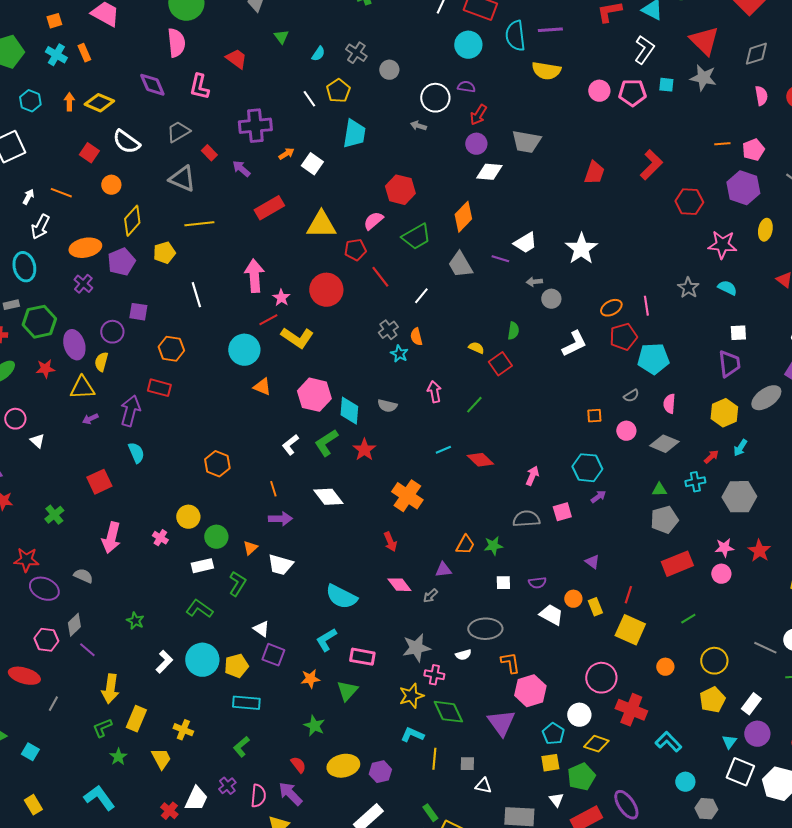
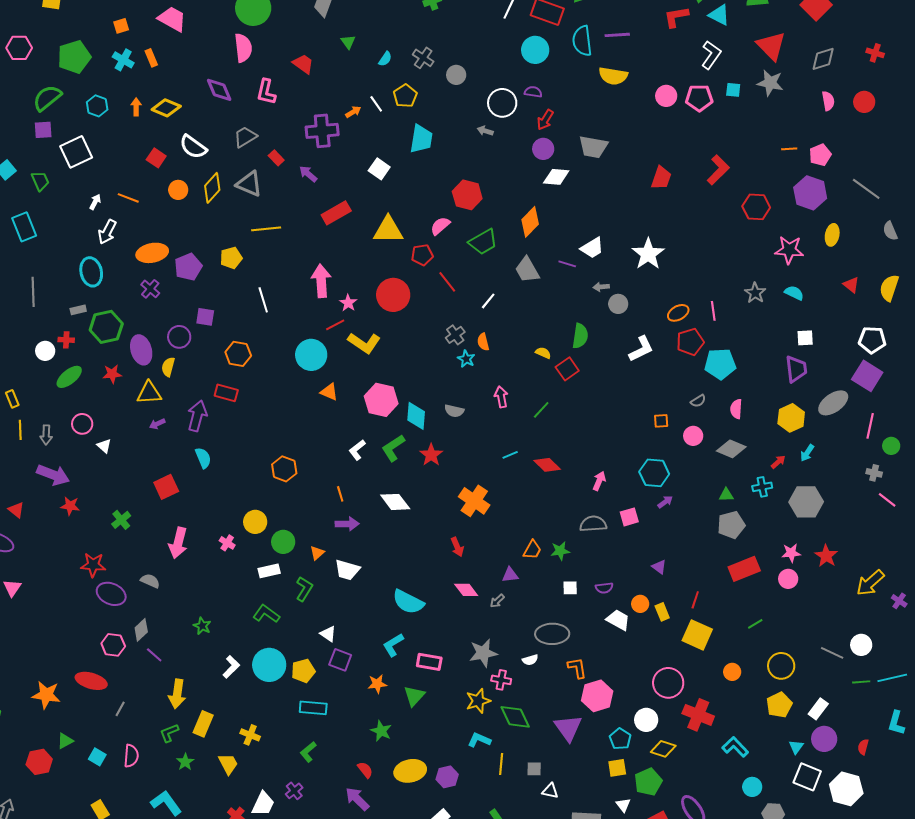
orange arrow: (286, 154) -> (353, 112), moved
yellow diamond: (132, 221) -> (212, 188), moved
green semicircle: (513, 331) -> (580, 336), size x1.4
pink semicircle: (258, 796) -> (131, 756), moved

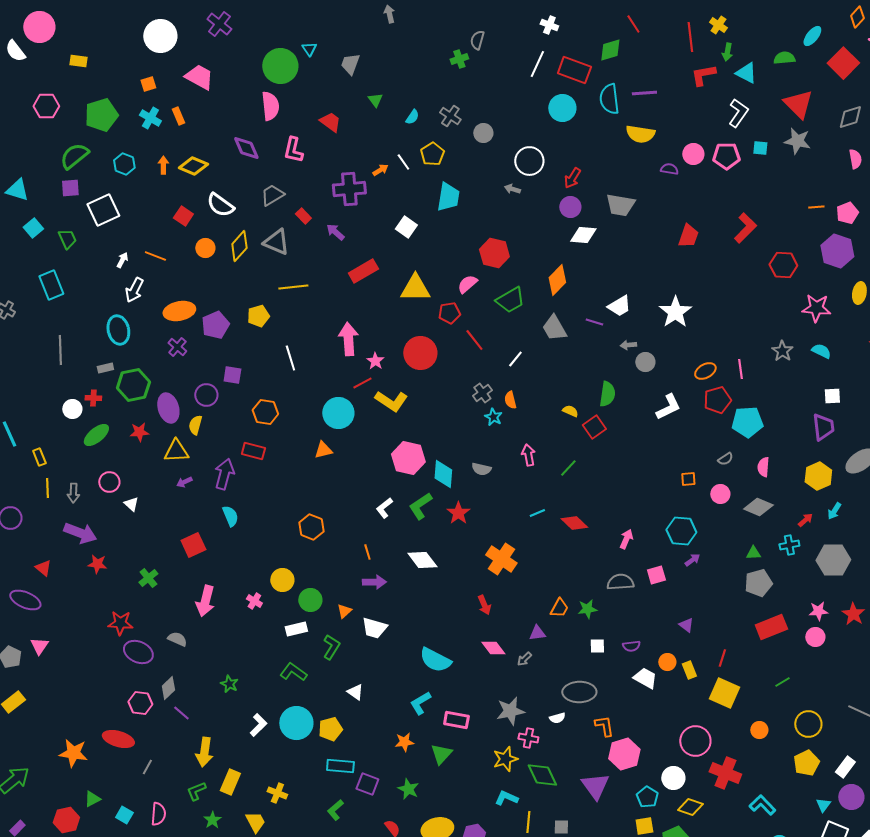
purple semicircle: (533, 92) -> (669, 169), moved
orange triangle: (329, 392) -> (323, 450), moved, turned -36
purple square: (340, 660) -> (367, 784), moved

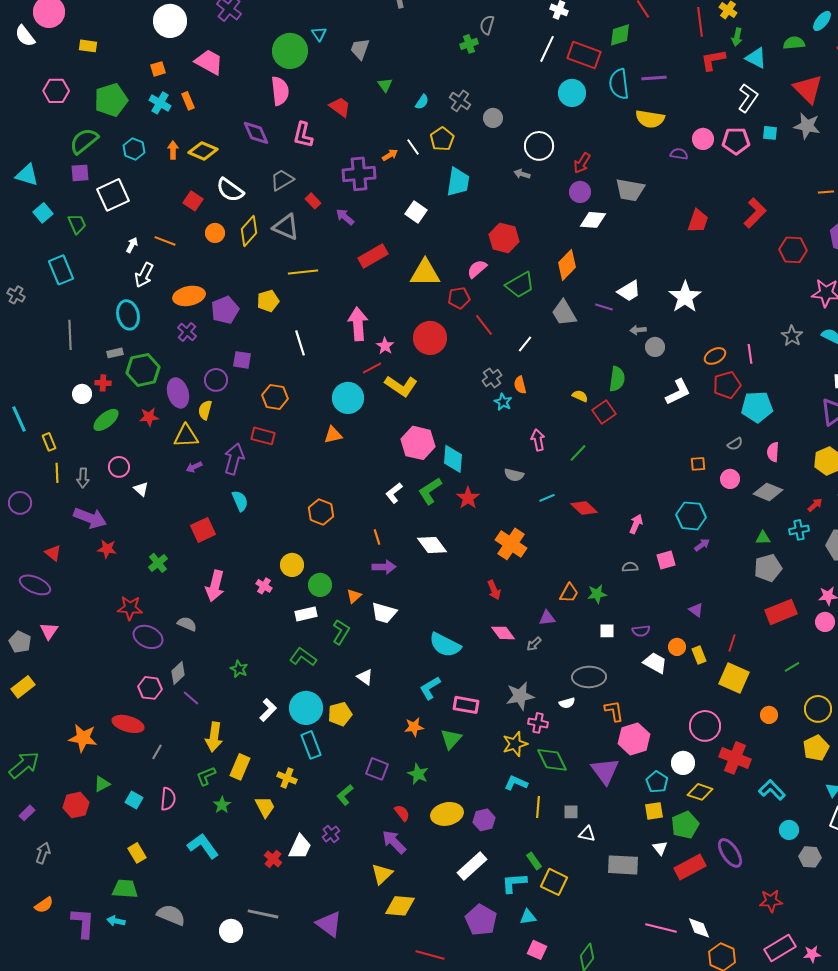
gray semicircle: (481, 469) -> (514, 475), moved
gray semicircle: (620, 582) -> (630, 567), size x0.6
cyan rectangle: (340, 766) -> (311, 745), moved, turned 64

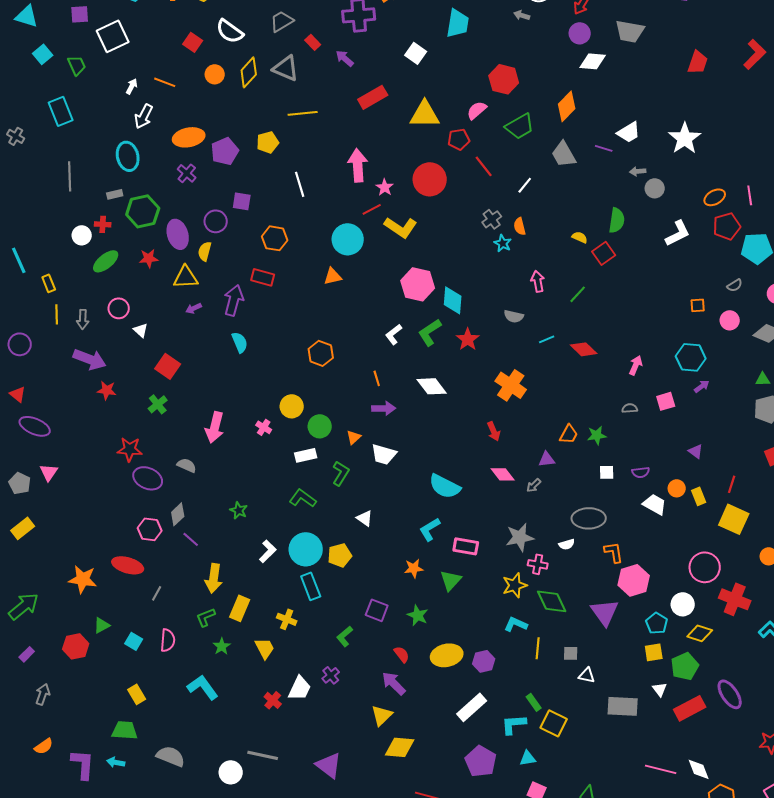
red square: (203, 530) -> (168, 366), moved, turned -30
red triangle: (53, 553) -> (18, 394), moved

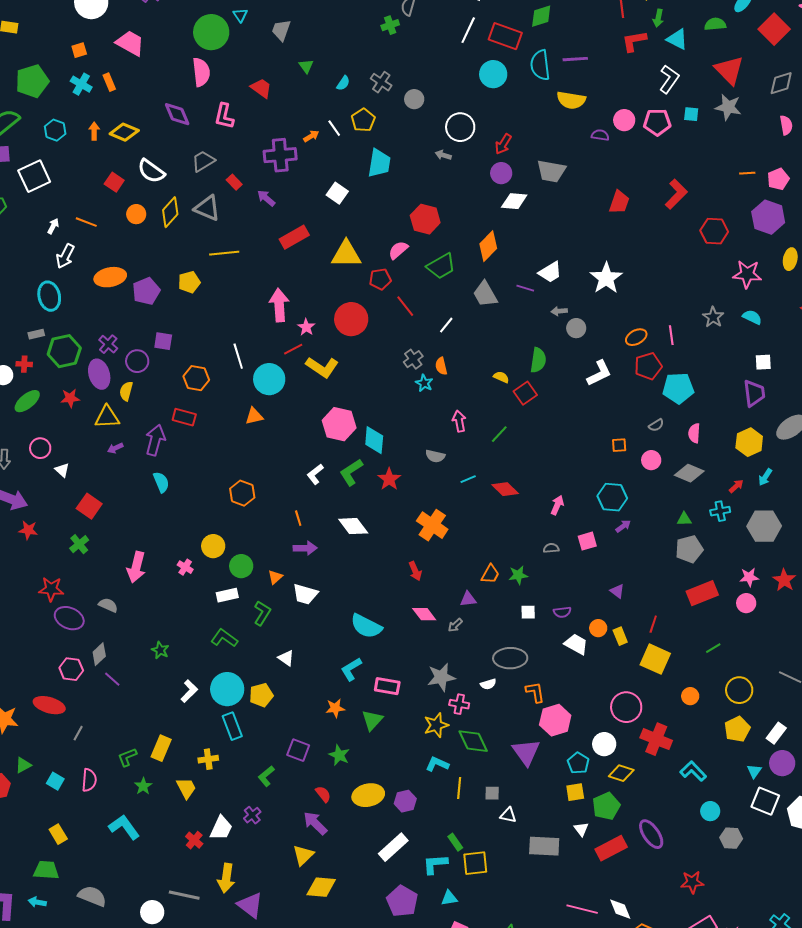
purple cross: (187, 173) -> (108, 344), moved
white line: (300, 184) -> (238, 356), moved
yellow arrow: (214, 578) -> (226, 878), moved
yellow cross: (287, 619) -> (208, 759), turned -30
yellow square: (554, 723) -> (475, 863), turned -32

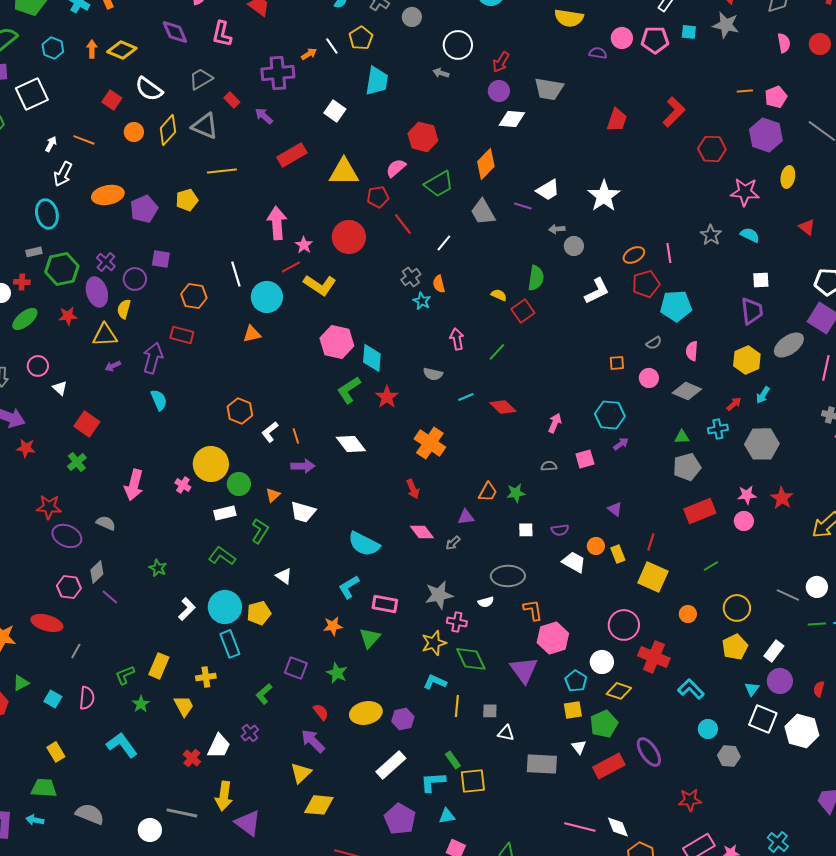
white L-shape: (315, 474) -> (270, 432), moved
yellow circle: (213, 546) -> (211, 464), size x1.5

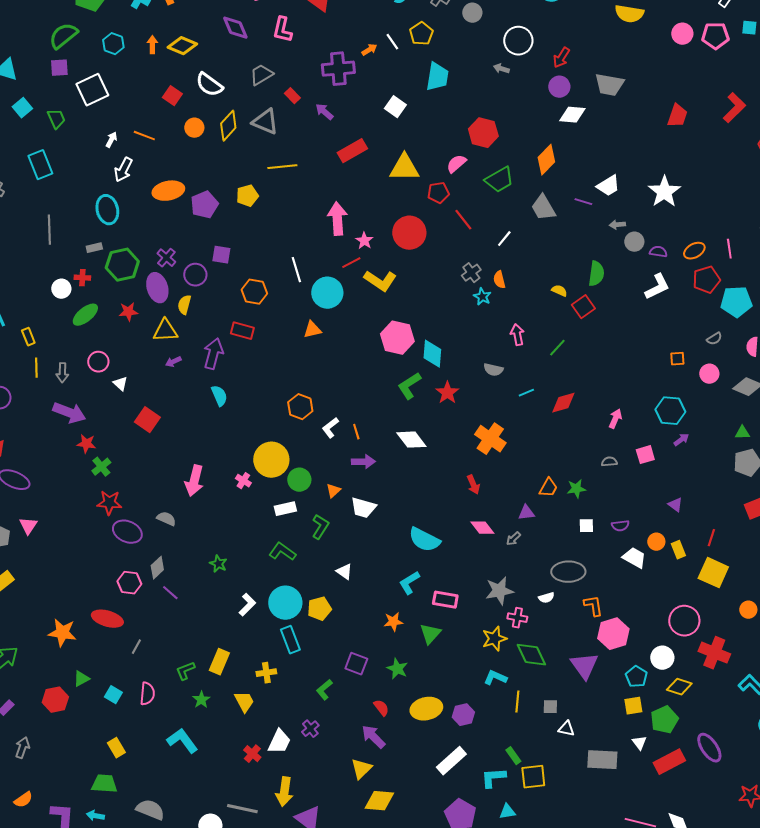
purple semicircle: (598, 53) -> (658, 252), moved
red diamond: (503, 407) -> (563, 403), turned -60
green cross: (77, 462) -> (101, 467), moved

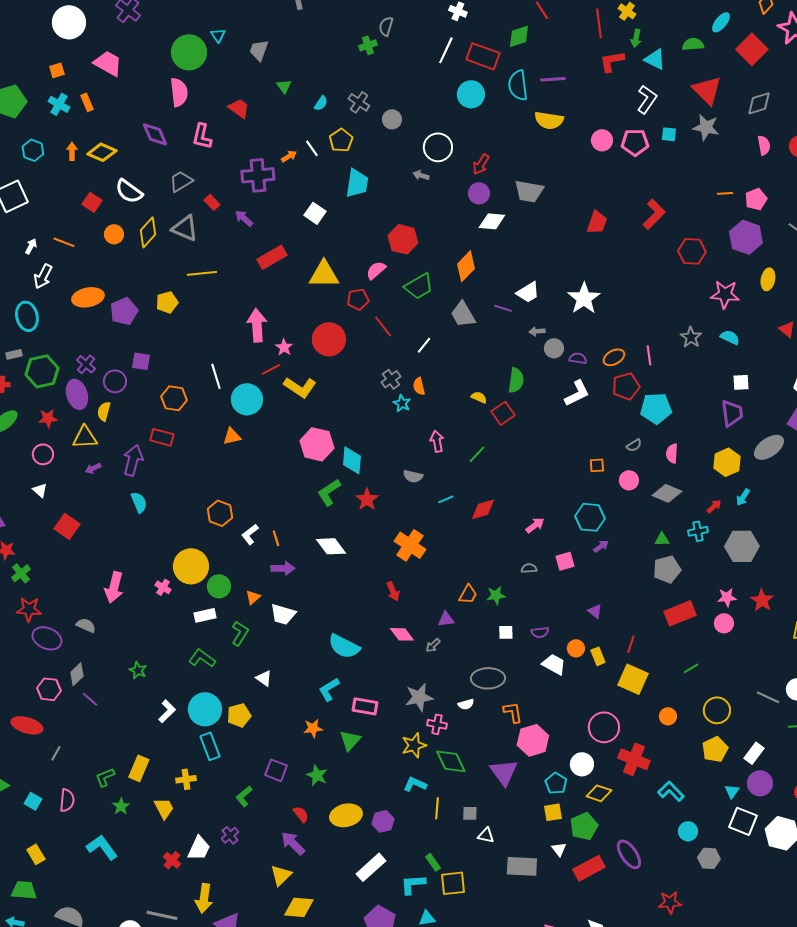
pink circle: (98, 362) -> (43, 454), moved
pink arrow: (615, 419) -> (535, 525), turned 30

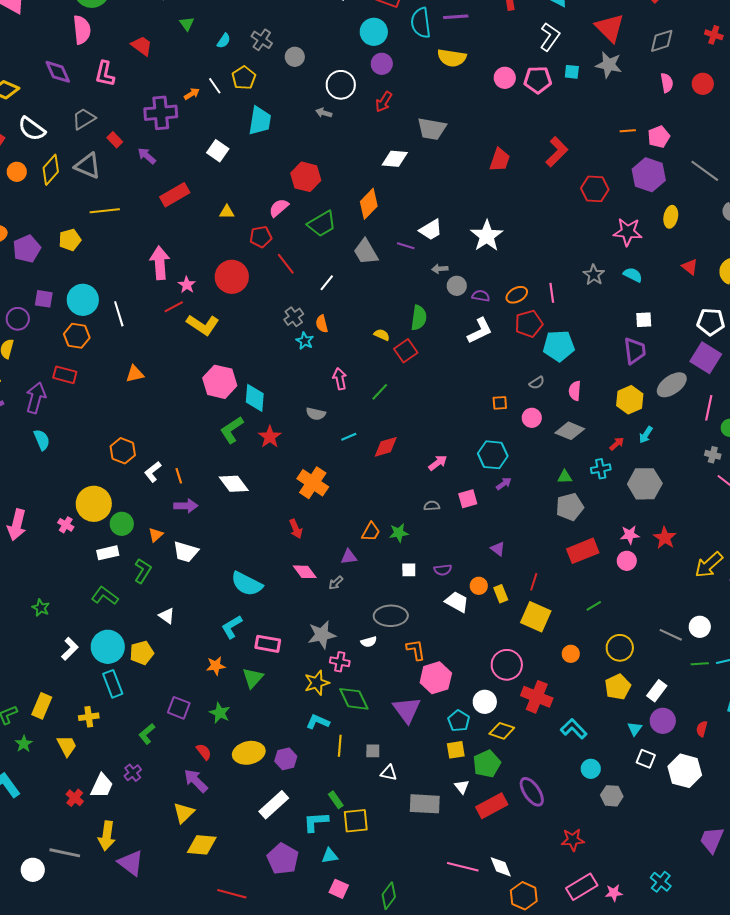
purple circle: (479, 193) -> (382, 64), moved
yellow triangle: (324, 274) -> (227, 212), size x0.5
cyan circle: (247, 399) -> (83, 300), moved
white square: (743, 821) -> (646, 759), size x0.7

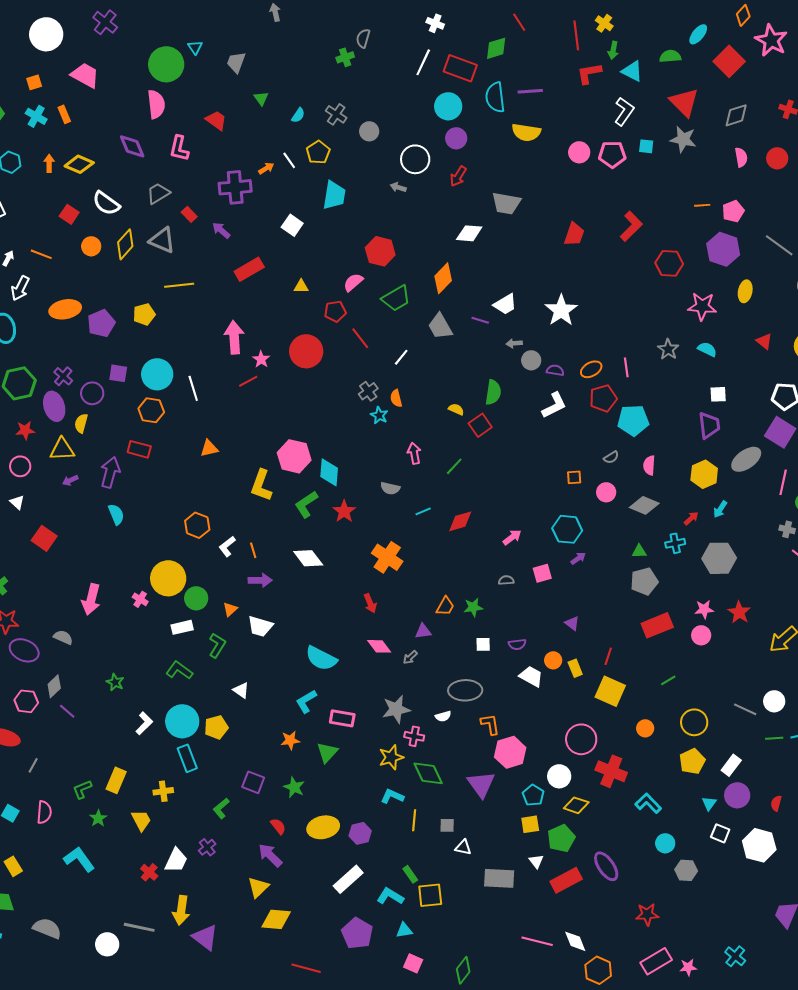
yellow L-shape: (203, 325) -> (261, 485), moved, turned 76
cyan L-shape: (316, 822) -> (390, 896), turned 36

